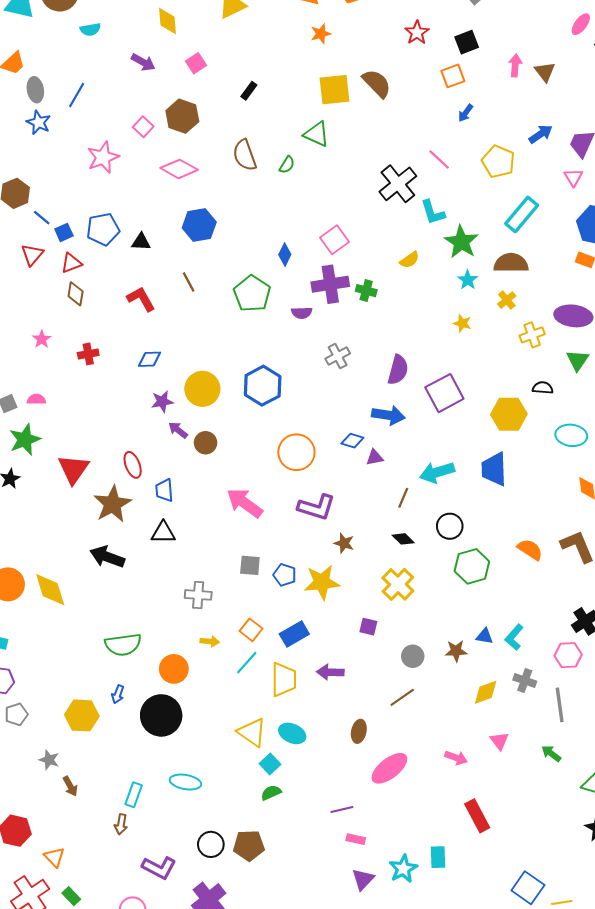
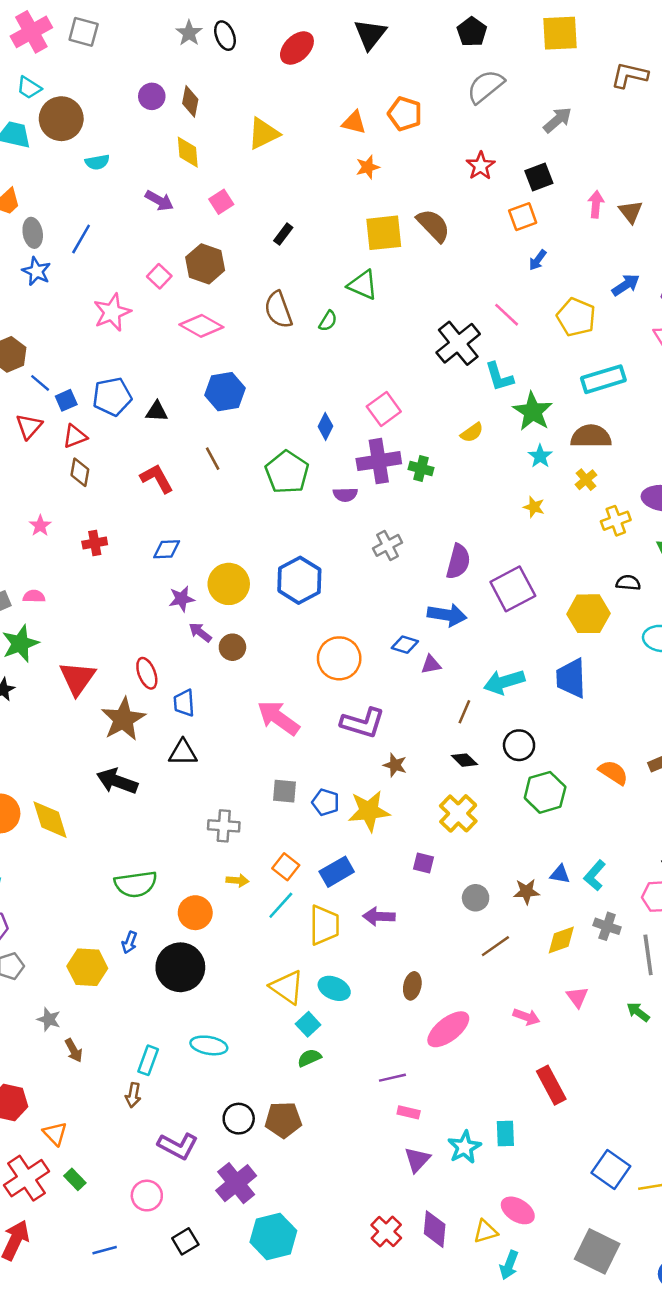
cyan rectangle: (522, 214) -> (603, 379), turned 33
brown line: (402, 697) -> (495, 946), moved

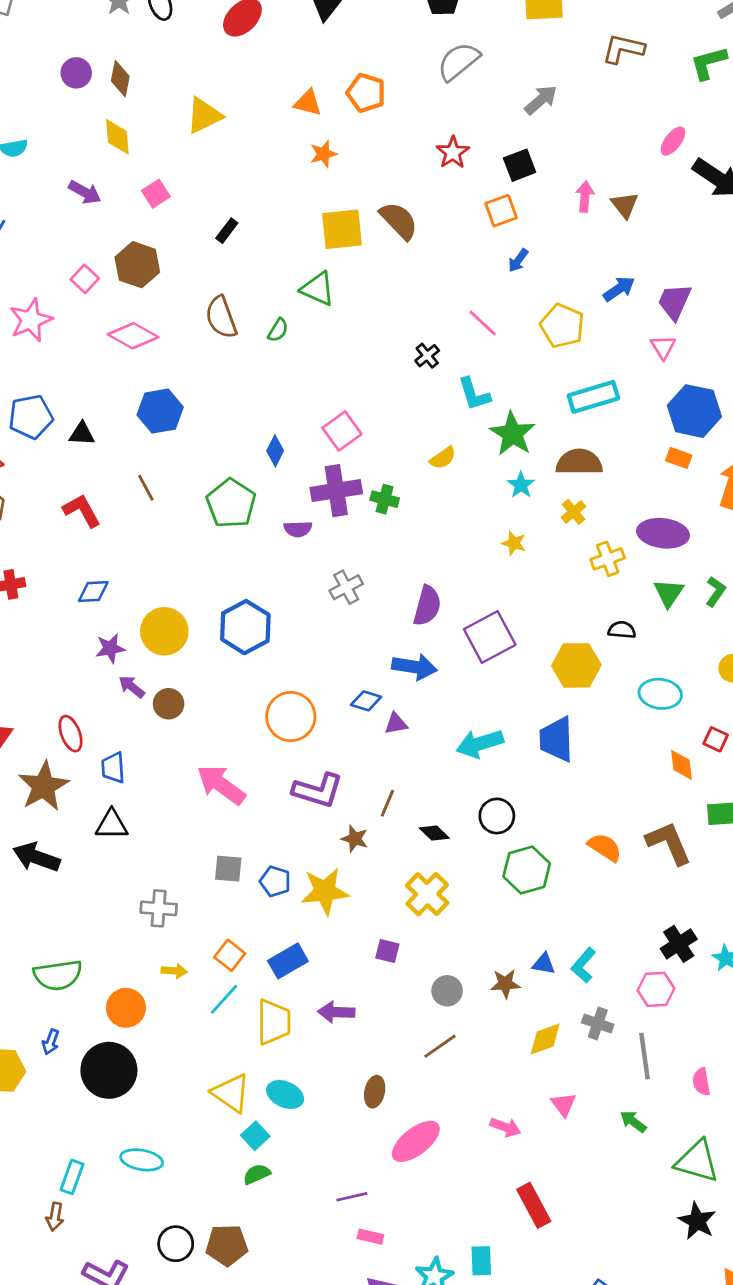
black cross: (458, 343) -> (427, 356), size x0.5
brown line: (464, 712) -> (387, 803), moved
brown line: (495, 946) -> (440, 1046), moved

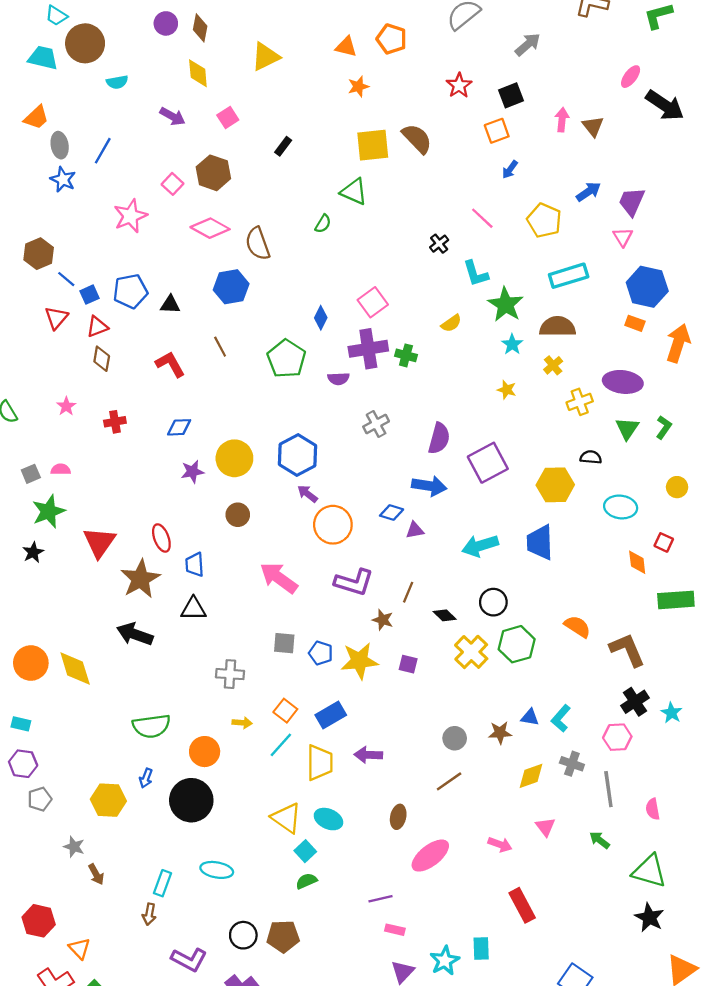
brown semicircle: (221, 317) -> (258, 244), moved
purple arrow: (132, 687) -> (307, 494), moved
brown L-shape: (669, 843) -> (627, 650), moved
yellow cross: (427, 894) -> (471, 652), moved
purple square: (387, 951) -> (408, 664), moved

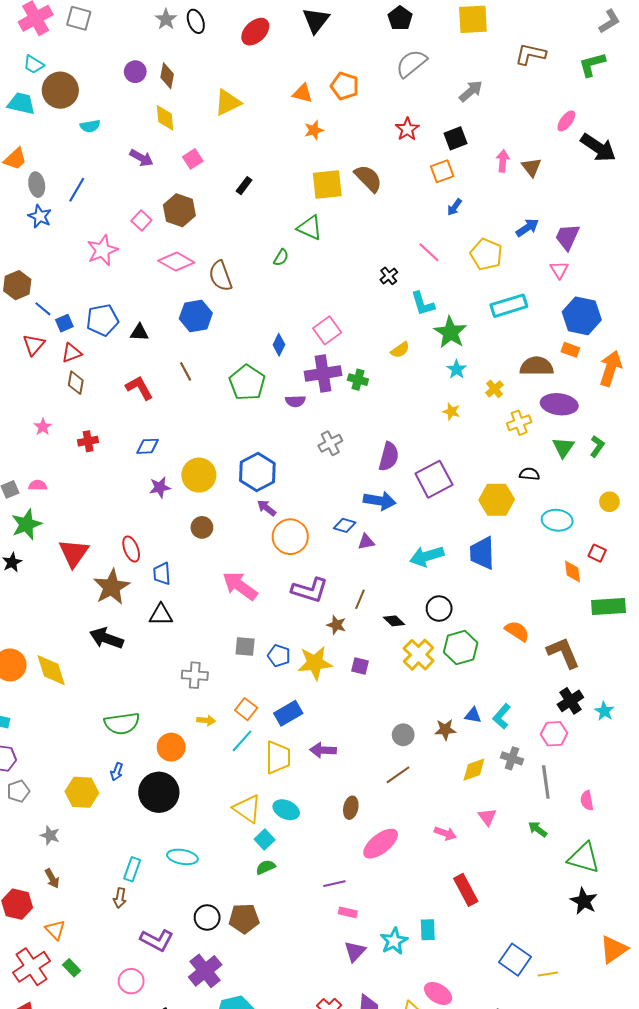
brown semicircle: (558, 327) -> (537, 366), moved
brown arrow: (96, 874) -> (52, 878), moved

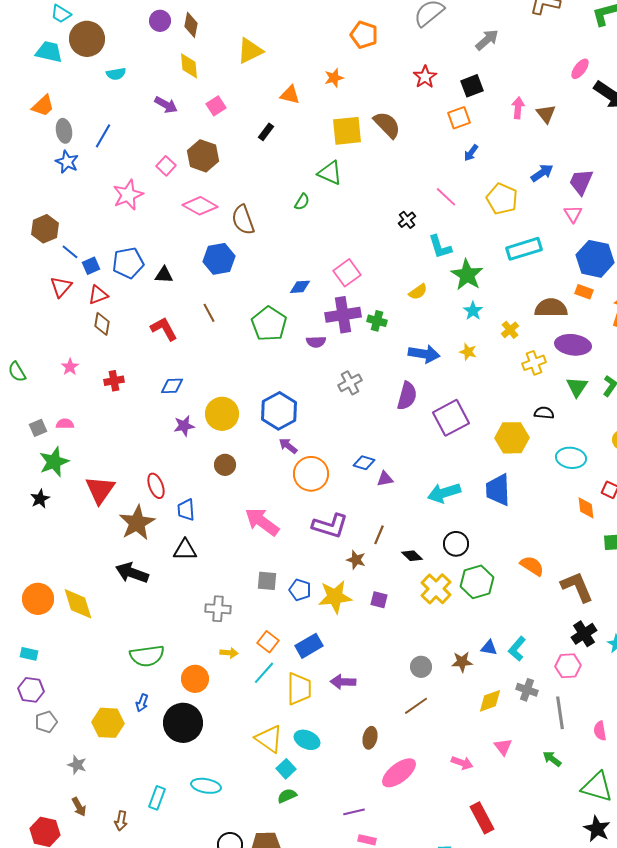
orange triangle: (303, 93) -> (290, 95), moved
blue diamond: (279, 345) -> (300, 287), turned 60
blue arrow: (380, 501) -> (424, 354), moved
brown arrow: (120, 898) -> (121, 821), moved

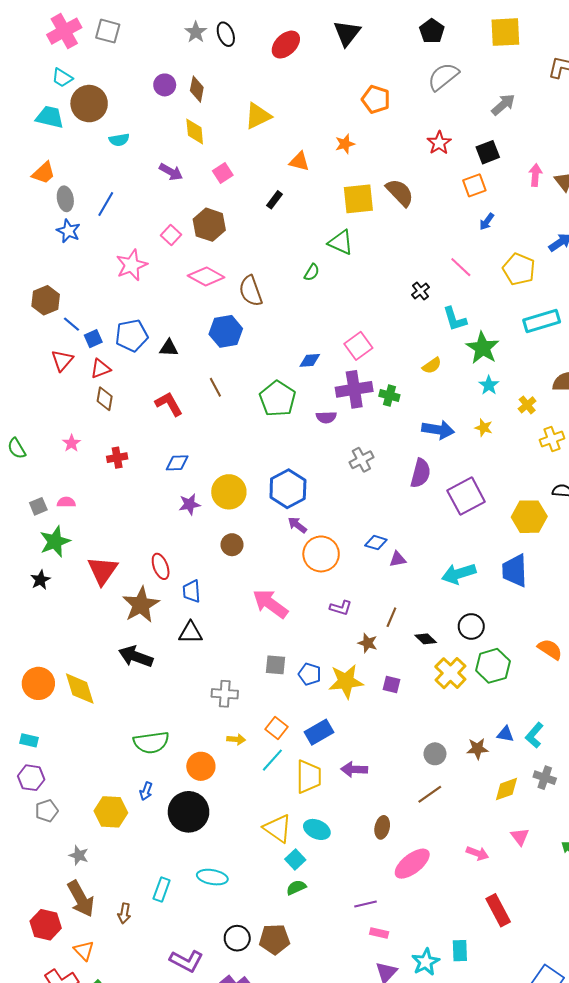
purple L-shape: (330, 526) -> (341, 608), size x0.6
brown arrow: (79, 807) -> (81, 899), size x1.8

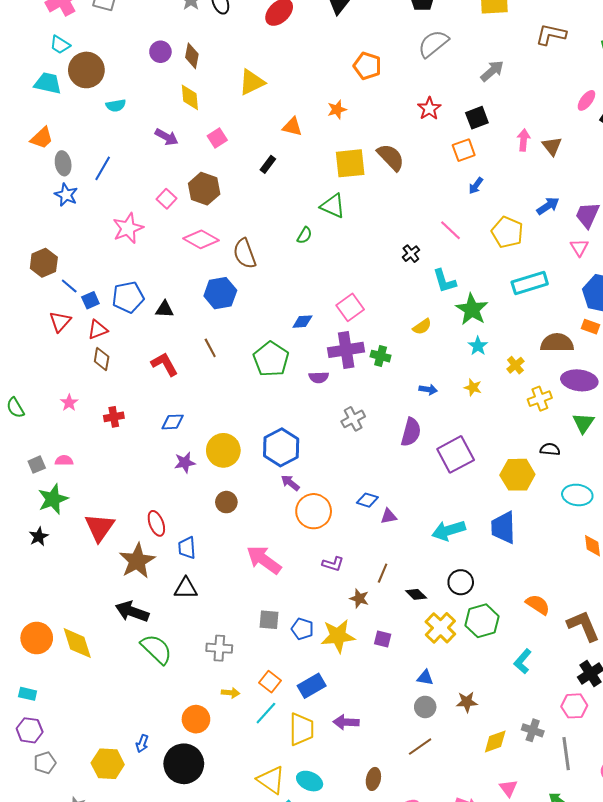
blue arrow: (438, 430) -> (428, 389), size x0.6
blue triangle: (505, 734) -> (425, 678), moved
cyan L-shape: (534, 735) -> (523, 661), moved
green semicircle: (151, 742) -> (156, 649), moved, turned -128

